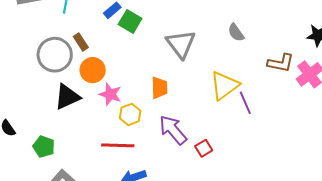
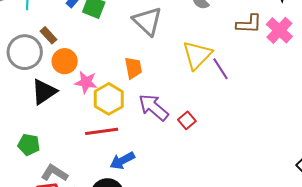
yellow hexagon: (130, 114) -> (109, 99), size x1.4

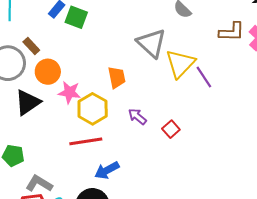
gray triangle: (147, 21) -> (151, 43), moved
purple arrow: (154, 107) -> (137, 116), size x0.6

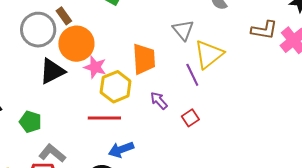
gray triangle: (151, 43) -> (183, 30), size x0.7
orange circle: (48, 72) -> (76, 44), size x1.4
orange trapezoid: (117, 77) -> (144, 59), size x1.4
purple line: (204, 77) -> (192, 75), moved

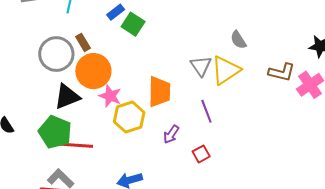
yellow triangle: (209, 54) -> (226, 70), moved
purple arrow: (159, 101) -> (171, 134), turned -108
red line: (104, 118) -> (76, 145), moved
green pentagon: (30, 122) -> (55, 132), moved, size x1.5

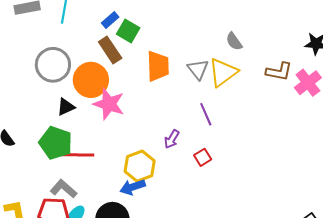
brown rectangle: (83, 42) -> (110, 50), moved, size x1.5
orange trapezoid: (159, 92) -> (158, 66), moved
pink star: (110, 96) -> (109, 104), size x1.4
black triangle: (67, 97) -> (66, 107), size x0.7
yellow hexagon: (129, 117) -> (140, 166), moved

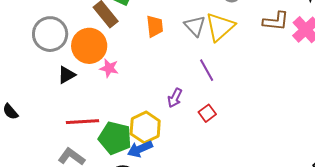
orange trapezoid: (158, 66) -> (155, 26), size x0.7
pink star: (109, 104) -> (109, 68), size x0.6
green pentagon: (56, 143) -> (115, 138), moved

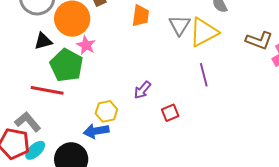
purple line: (207, 70) -> (204, 75), moved
yellow hexagon: (145, 127) -> (106, 111), size x0.7
green pentagon: (115, 138) -> (66, 65), moved

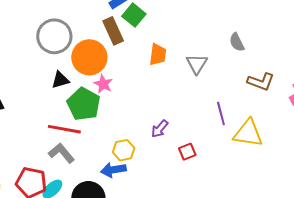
yellow triangle: (204, 32) -> (248, 133), moved, turned 36
brown L-shape: (259, 40) -> (261, 82), moved
gray L-shape: (28, 122) -> (61, 153), moved

